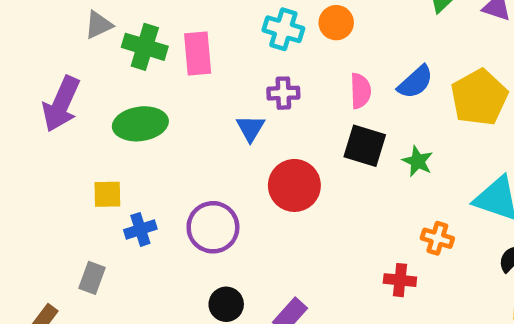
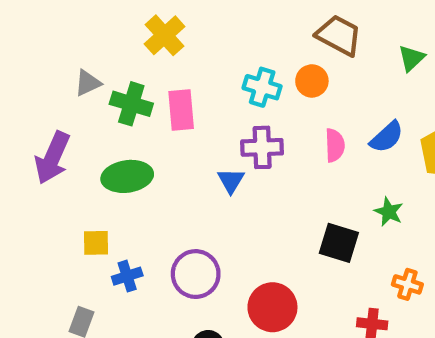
purple cross: (283, 93) -> (262, 147), size x1.4
black square: (365, 146) -> (339, 243), moved
red circle: (294, 185) -> (272, 307), moved

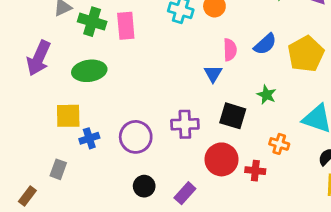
purple cross: (262, 147) -> (185, 124), moved
blue triangle: (231, 181) -> (213, 74), moved
yellow square: (96, 243) -> (68, 116), size x1.4
red circle: (272, 307) -> (222, 159), moved

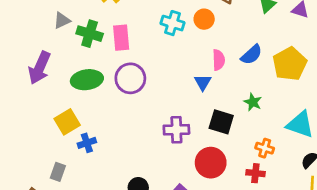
yellow square: (68, 116) -> (67, 122), turned -30
purple circle: (136, 137) -> (130, 78), moved
red cross: (255, 171) -> (255, 173), moved

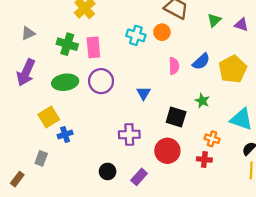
gray triangle: (62, 20) -> (28, 33), moved
blue triangle: (203, 82) -> (143, 93), moved
purple cross: (176, 130) -> (129, 134), moved

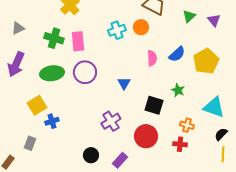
purple triangle: (241, 25) -> (214, 20), turned 32
cyan cross: (136, 35) -> (117, 30), turned -36
purple cross: (129, 134) -> (111, 121), turned -30

